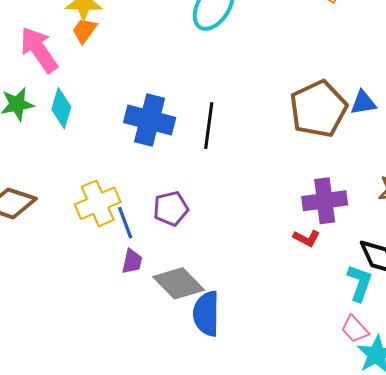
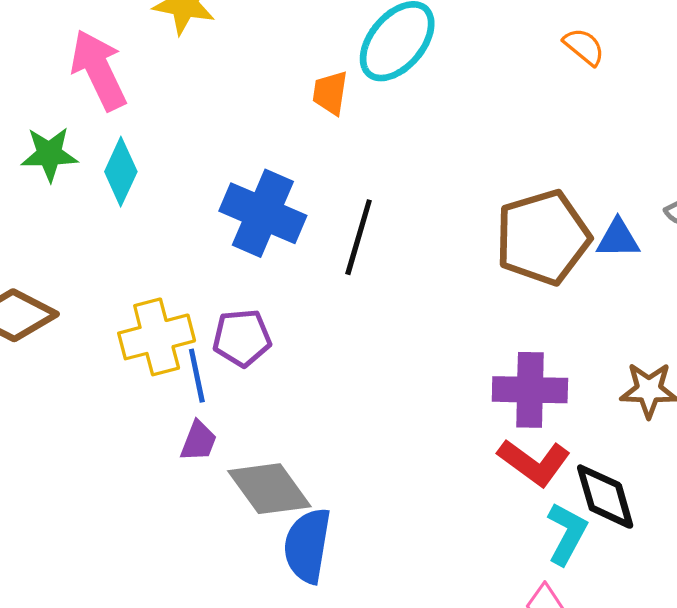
orange trapezoid: (84, 31) -> (330, 93), moved, turned -36
purple pentagon: (171, 208) -> (242, 338), moved
red L-shape: (307, 238) -> (534, 462), moved, size x1.6

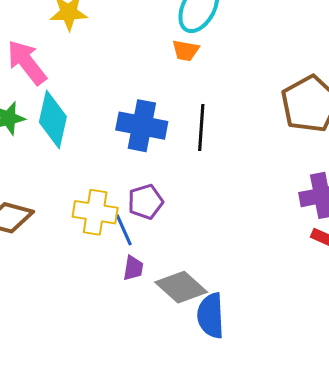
orange trapezoid: (330, 93) -> (186, 51), moved, turned -76
cyan diamond: (121, 172) -> (53, 119), size x1.4
yellow cross: (157, 337) -> (95, 212), turned 36

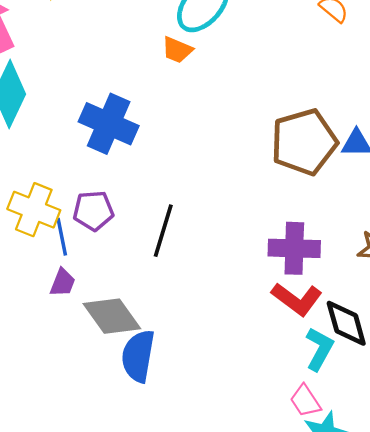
black line: (201, 128) -> (163, 231), moved

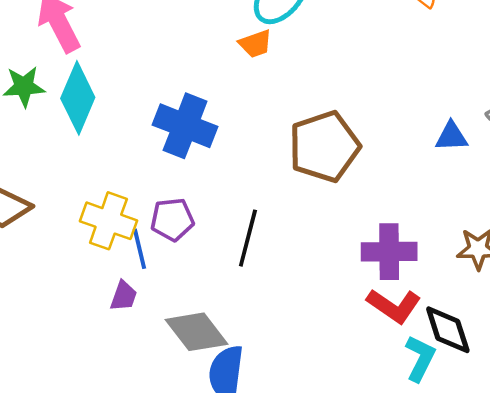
orange trapezoid: (177, 50) -> (255, 44), turned -40
brown pentagon: (304, 142) -> (324, 147), moved
purple trapezoid: (63, 283) -> (124, 296), moved

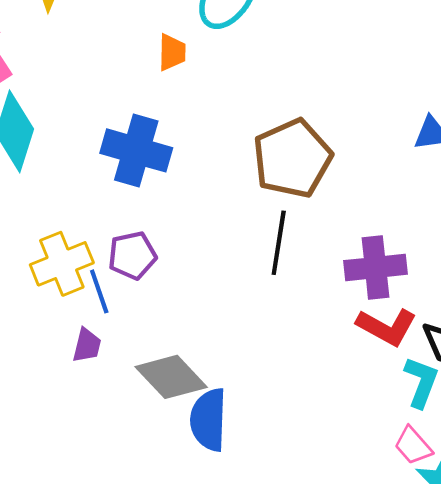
orange trapezoid: (255, 44) -> (172, 52), moved, turned -64
yellow cross: (108, 221) -> (62, 264), turned -36
black line: (248, 238) -> (279, 243), moved

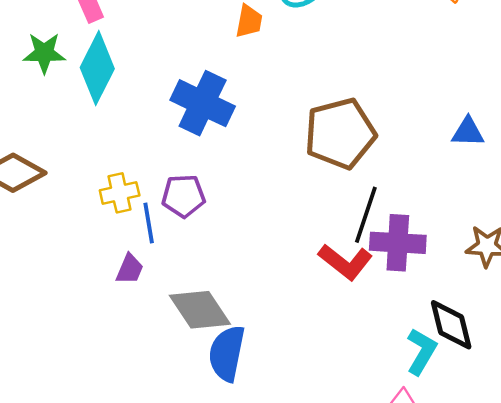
black line: (279, 243) -> (366, 215), moved
yellow cross: (62, 264) -> (120, 193), size x0.7
red L-shape: (387, 327) -> (345, 262), moved

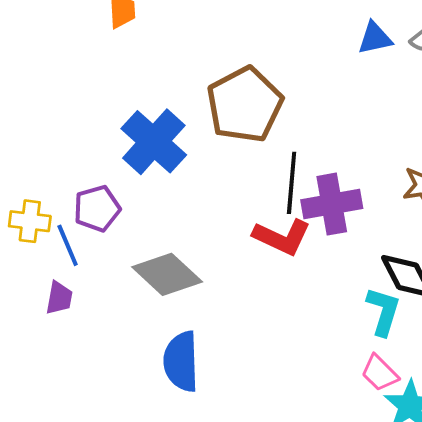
blue cross: (203, 103) -> (154, 142), moved, turned 30
blue triangle: (468, 132) -> (375, 38), moved
yellow cross: (120, 193) -> (30, 221), turned 33
gray diamond: (200, 310) -> (167, 274), moved

